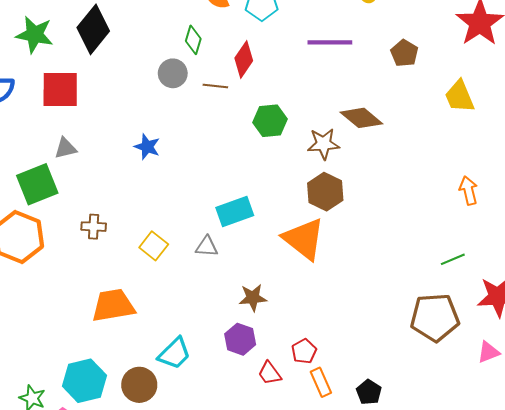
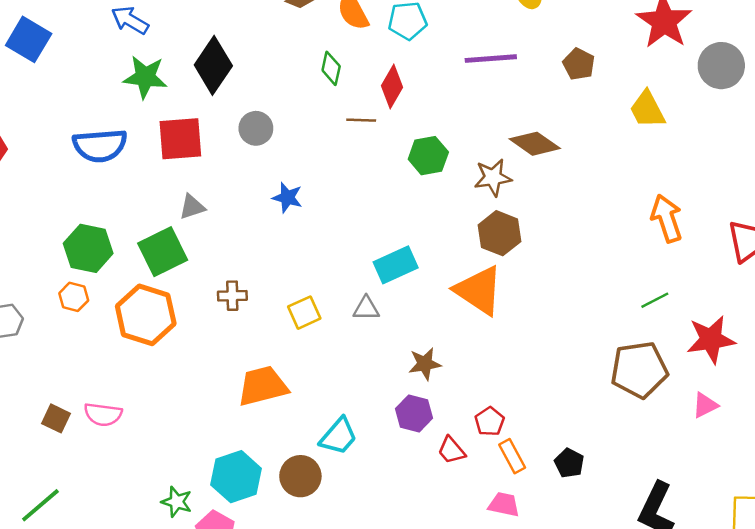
gray circle: (173, 73) -> (256, 128), moved
orange arrow: (469, 191) -> (667, 218), size x1.4
yellow square: (154, 246) -> (304, 313), turned 32

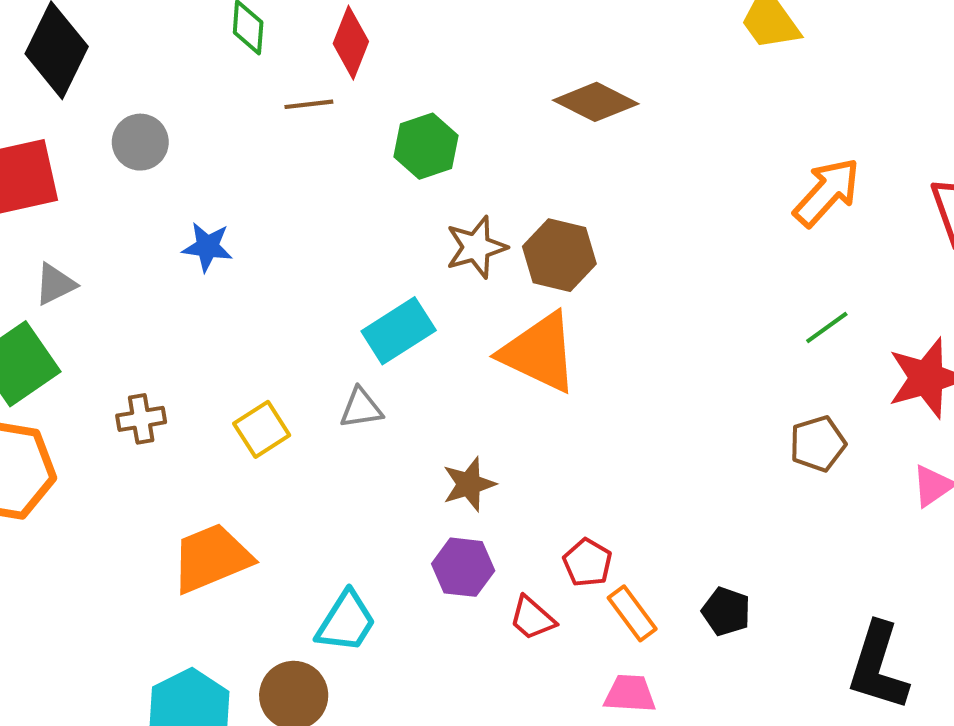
brown star: (493, 177) -> (476, 247), moved
orange arrow: (667, 218) -> (827, 192), turned 69
brown pentagon: (639, 370) -> (818, 444), size x0.6

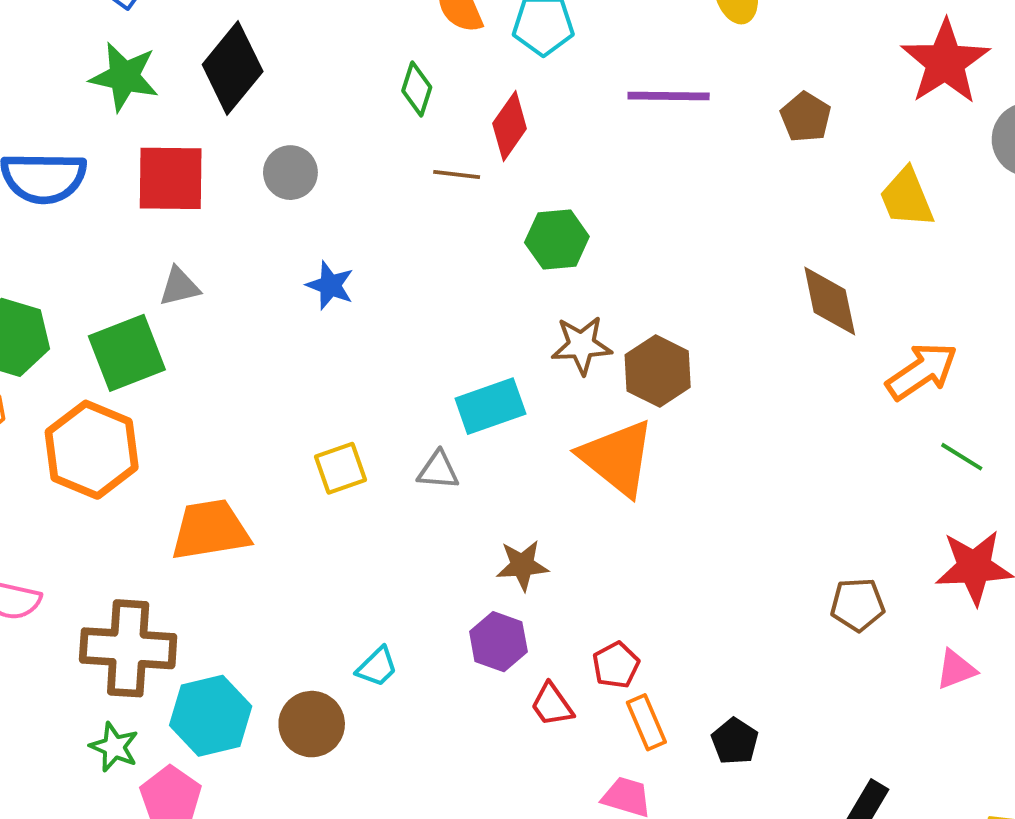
brown diamond: (596, 102) -> (830, 301), moved, turned 38
green line: (827, 328) -> (962, 457), moved, turned 54
brown cross: (141, 419) -> (128, 648), moved, size x2.0
orange trapezoid: (211, 558) -> (210, 530), moved
cyan trapezoid: (346, 622) -> (377, 667), size x0.7

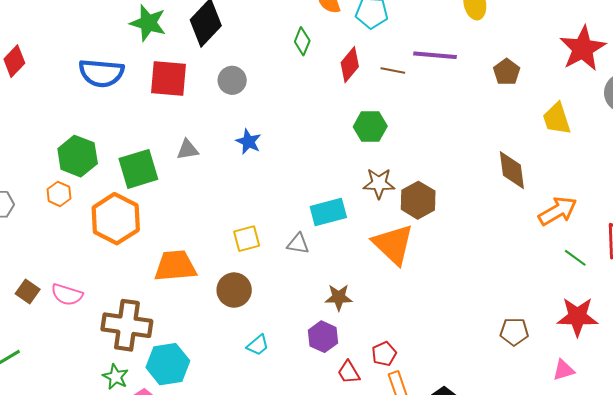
brown line: (457, 174) -> (393, 70), moved
gray triangle: (179, 287) -> (188, 150), moved
brown circle: (312, 724) -> (234, 290), moved

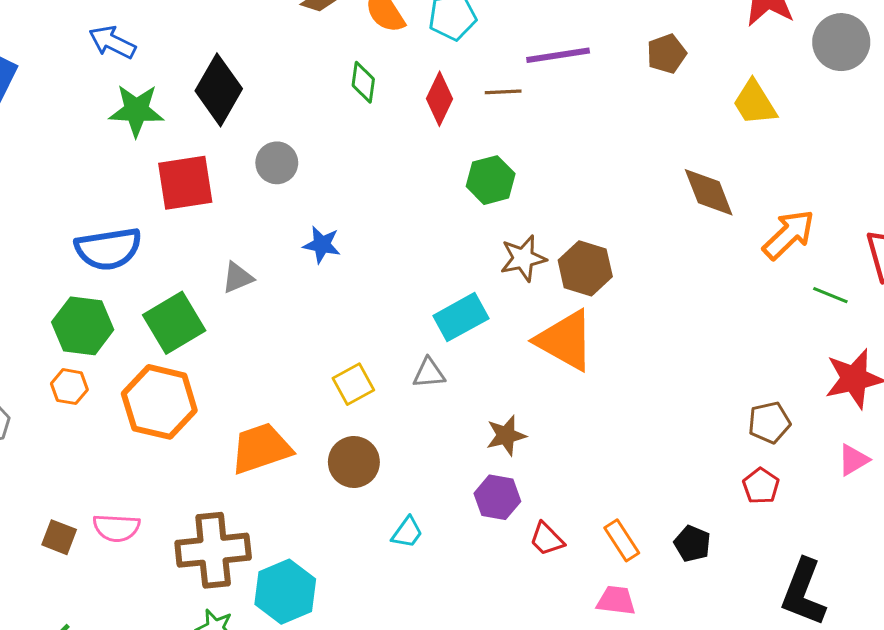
brown pentagon: (507, 72) -> (666, 54), turned 30
blue semicircle: (101, 73) -> (108, 249), moved
red pentagon: (384, 354) -> (761, 486), moved

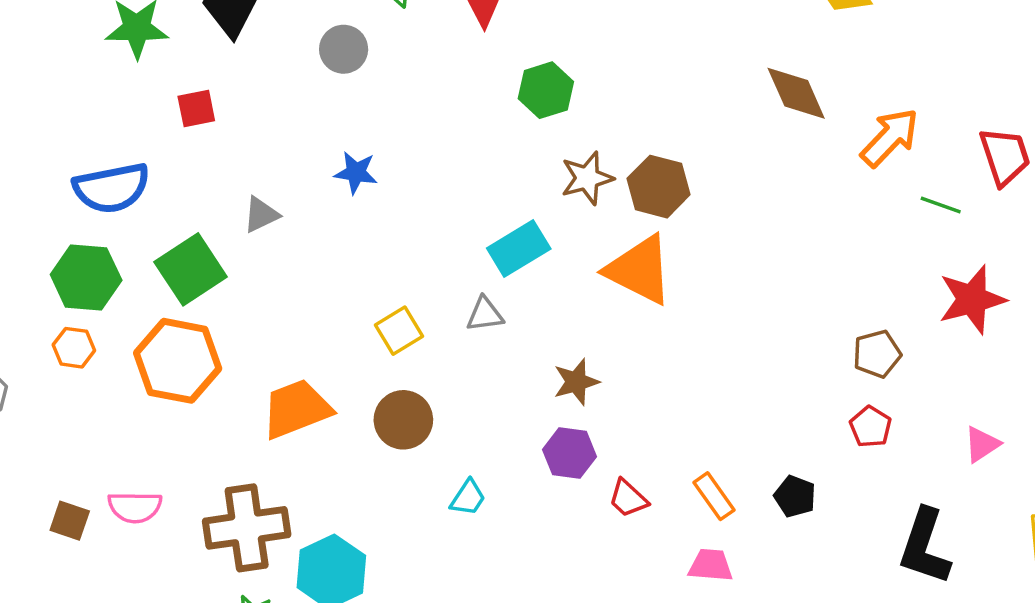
gray circle: (277, 163) -> (344, 49), moved
red square: (185, 183) -> (196, 109), size x0.6
pink triangle: (853, 460) -> (982, 444), moved

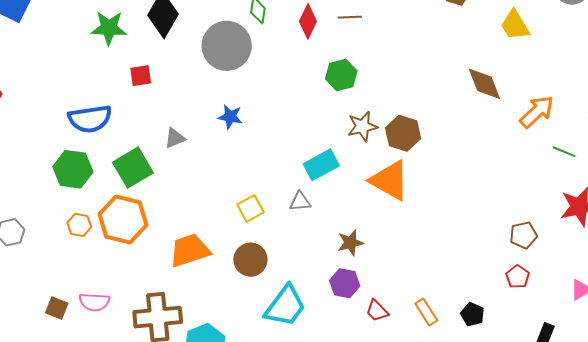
gray circle: (344, 49) -> (227, 46), size x1.8
orange hexagon: (74, 348) -> (79, 225), moved
cyan trapezoid: (468, 498) -> (285, 306), size x2.0

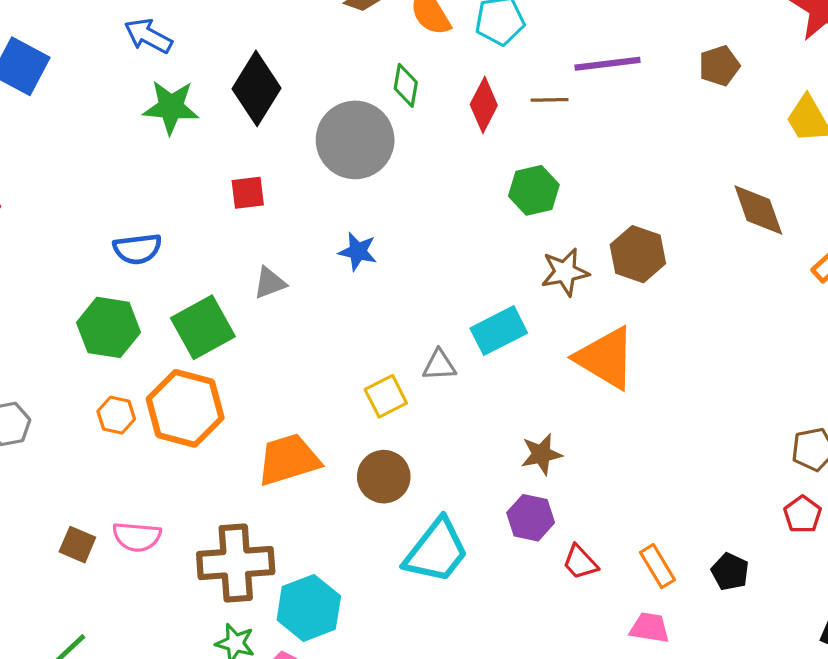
red square: (141, 76) -> (248, 193), moved
blue semicircle: (90, 119) -> (137, 249), size x0.7
brown hexagon: (403, 133) -> (638, 254), moved
gray triangle: (300, 202) -> (439, 365), moved

